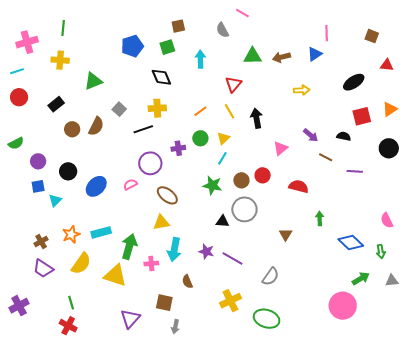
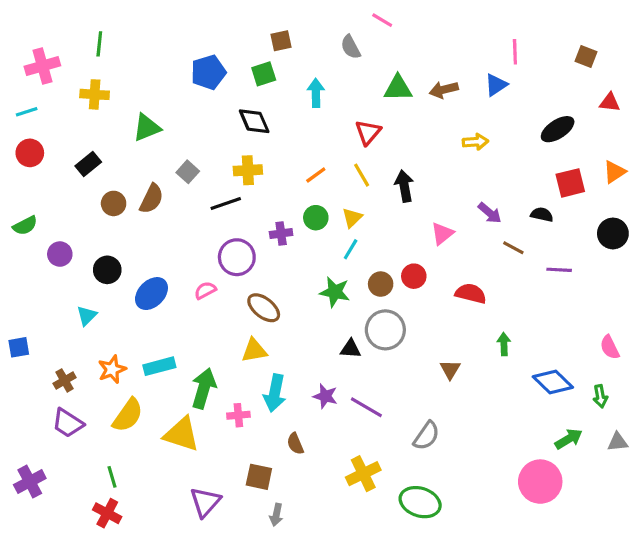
blue square: (38, 186) -> (19, 347), moved

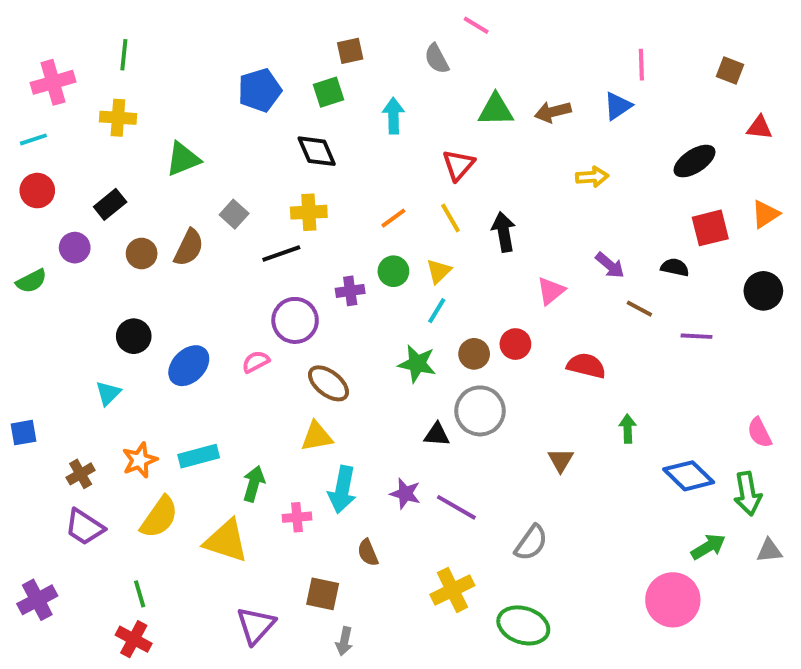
purple circle: (60, 254) -> (75, 248), moved
green arrow: (204, 388) -> (254, 484), size x0.7
green arrow: (600, 396) -> (748, 494), size x1.5

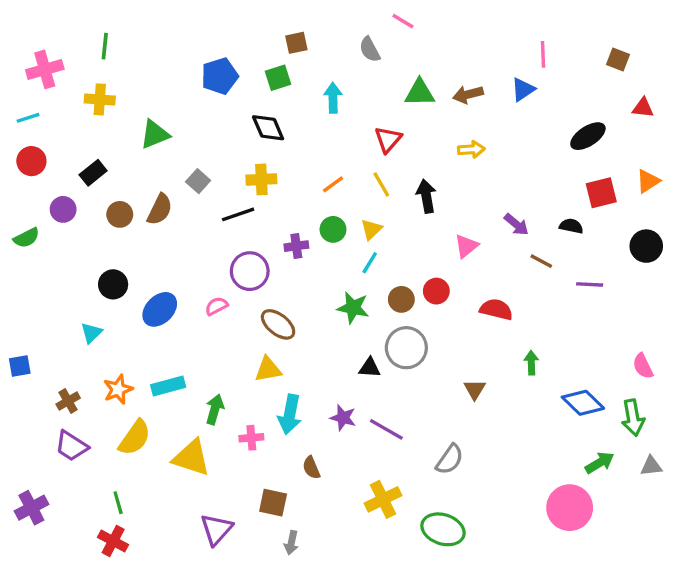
yellow arrow: (592, 177) -> (471, 149), moved

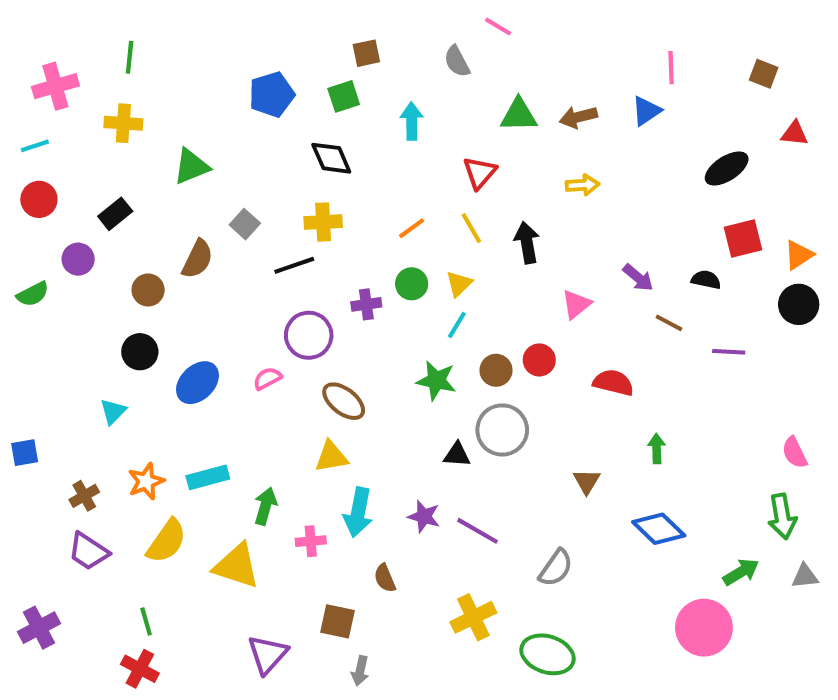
orange triangle: (648, 181) -> (799, 255), moved
brown circle: (120, 214) -> (148, 290), moved
blue diamond: (583, 403) -> (659, 529), moved

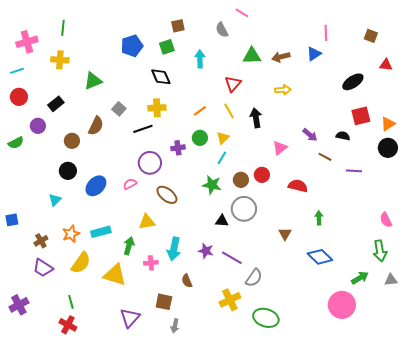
yellow triangle: (331, 457) -> (147, 222), moved
gray semicircle: (556, 568) -> (254, 278), moved

